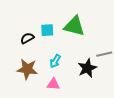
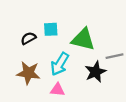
green triangle: (74, 26) -> (83, 39), moved
cyan arrow: (55, 61) -> (60, 64), size x1.5

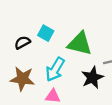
cyan square: (51, 29) -> (46, 33), turned 32

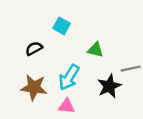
cyan square: (46, 33) -> (62, 26), moved
green triangle: (80, 44) -> (95, 50), size x0.6

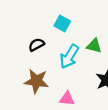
cyan arrow: (69, 77) -> (69, 56), moved

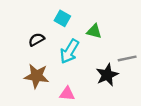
green triangle: (94, 46) -> (94, 31), moved

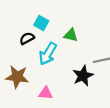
black semicircle: (36, 40) -> (27, 38), moved

